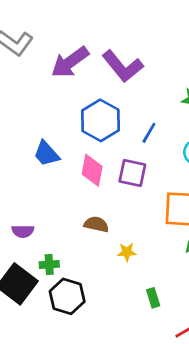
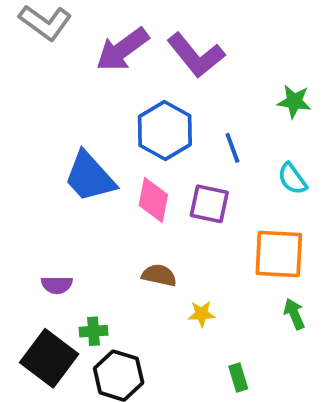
blue line: (149, 133) -> (232, 148), turned -50
blue trapezoid: (46, 154) -> (90, 177), size x1.4

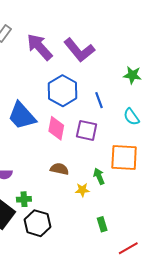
purple arrow: (122, 49) -> (40, 47), turned 84
green arrow: (294, 314) -> (99, 176), moved

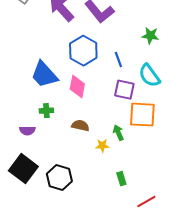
cyan semicircle: (131, 117) -> (149, 76), size x1.4
purple square: (87, 130) -> (124, 90), moved
green cross: (24, 199) -> (46, 111), moved

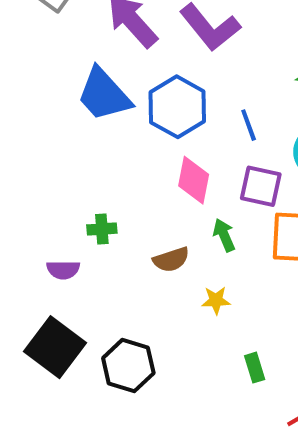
blue trapezoid: (44, 75) -> (104, 95), moved
pink diamond: (77, 87) -> (194, 180), moved
brown semicircle: (80, 126) -> (171, 260), turned 150
green arrow: (118, 133) -> (224, 235), moved

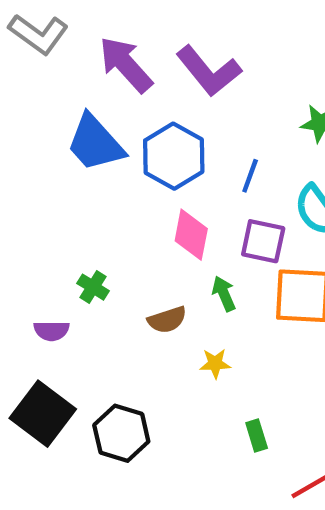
blue line: (249, 125) -> (250, 176), turned 40
green cross: (102, 229) -> (93, 287), turned 36

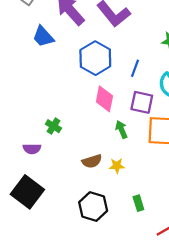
blue trapezoid: (95, 143) -> (43, 37), moved, size x0.7
brown semicircle: (167, 320) -> (92, 161), moved
black hexagon: (121, 433) -> (93, 207), moved

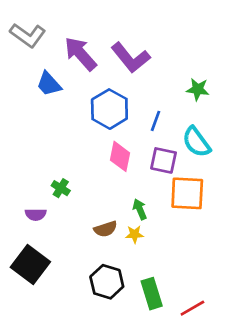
green arrow: (121, 130) -> (140, 209), moved
green rectangle: (138, 203) -> (152, 294), moved, size x1.6

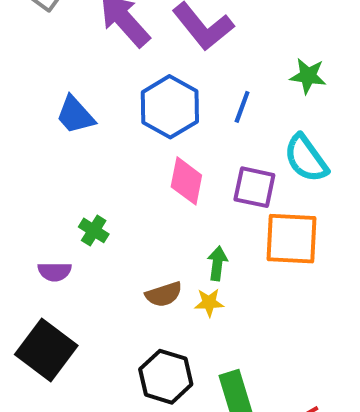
blue trapezoid: (49, 84) -> (75, 115), moved
blue line: (156, 121) -> (242, 107), moved
green arrow: (140, 209) -> (217, 263), turned 30

